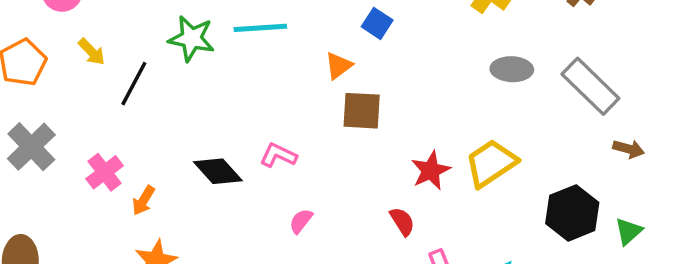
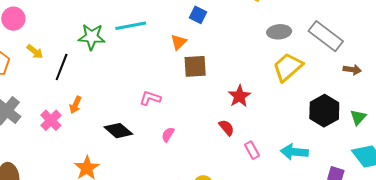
yellow trapezoid: (491, 163) -> (288, 67), moved
black diamond: (218, 171) -> (118, 131), moved
orange arrow: (143, 201) -> (75, 105), moved

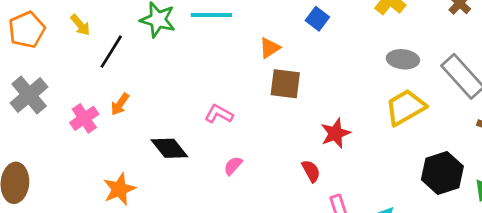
blue square: (198, 15) -> (317, 19), moved

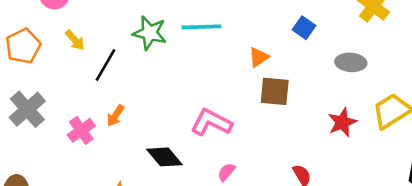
gray ellipse: (403, 59) -> (351, 62), moved
pink L-shape: (219, 114) -> (211, 122), size x1.5
red star: (335, 133) -> (342, 122), moved

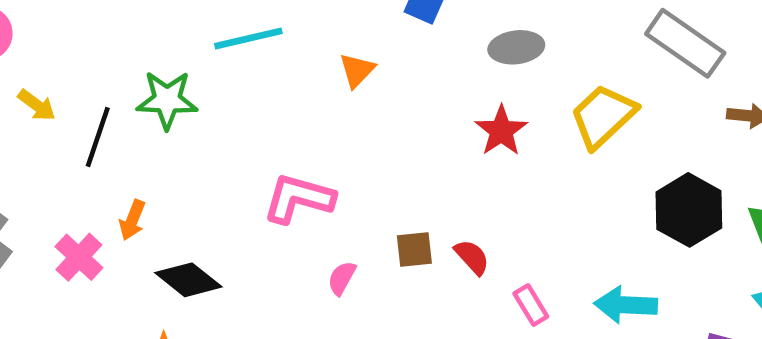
green star: (150, 33) -> (167, 100), moved
brown square: (275, 91) -> (414, 249), moved, size x0.7
red star: (342, 122) -> (501, 131), moved
black diamond: (164, 157) -> (188, 280), moved

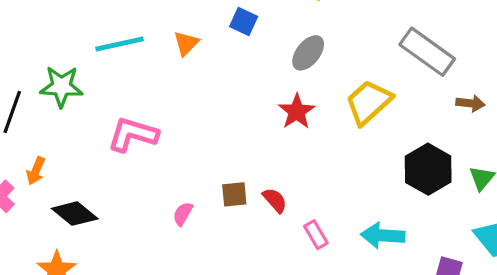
gray ellipse: (516, 47) -> (308, 53), turned -45
orange triangle: (357, 70) -> (186, 43), moved
pink L-shape: (299, 198) -> (133, 134), moved

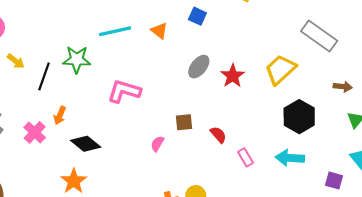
orange triangle: (186, 43) -> (159, 31), turned -36
gray ellipse: (308, 53) -> (199, 67), moved
brown arrow: (470, 103) -> (343, 87), moved
black hexagon: (428, 169) -> (299, 117), moved
brown square: (234, 194) -> (184, 122), moved

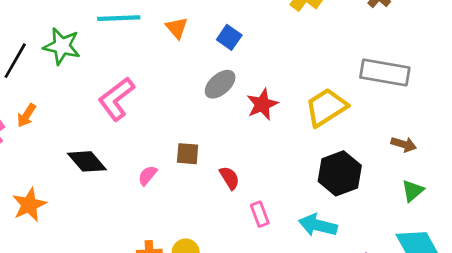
blue square: (197, 16) -> (229, 37), moved
gray rectangle: (319, 36) -> (385, 72), turned -36
pink L-shape: (124, 91) -> (116, 99), turned -64
black diamond: (86, 144) -> (87, 161), moved

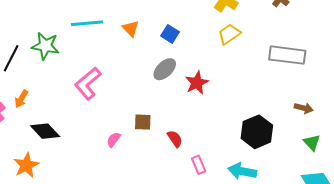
yellow trapezoid: (326, 107) -> (229, 34), moved, size x0.7
black diamond: (87, 161) -> (45, 131), moved
green triangle: (413, 191) -> (312, 142), turned -30

